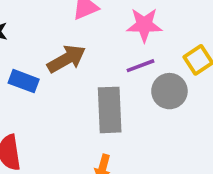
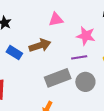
gray circle: (169, 91) -> (85, 82), moved
gray rectangle: (110, 110) -> (58, 78), turned 60

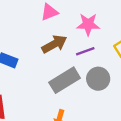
brown arrow: (40, 45) -> (54, 44), moved

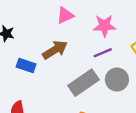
brown arrow: (54, 44) -> (55, 50), moved

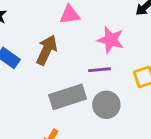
brown arrow: (55, 50) -> (47, 50), turned -50

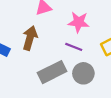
purple line: (100, 70) -> (74, 47), turned 36

